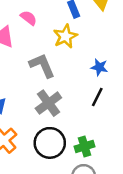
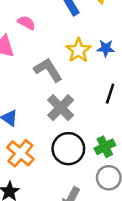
yellow star: (65, 36) -> (78, 50), moved
blue star: (99, 67) -> (106, 48), moved

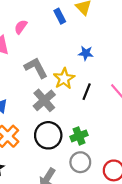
pink semicircle: (26, 23) -> (21, 27), turned -88
yellow star: (78, 50) -> (64, 78), moved

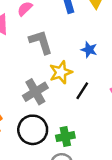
gray L-shape: (36, 68) -> (41, 42), moved

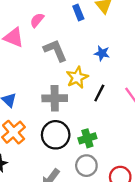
gray cross: (35, 92) -> (55, 98), turned 35

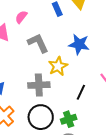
blue star: (102, 53) -> (79, 44), size x1.5
black line: (99, 93) -> (81, 92), moved

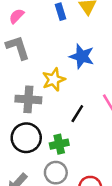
gray L-shape: (38, 43) -> (18, 48), moved

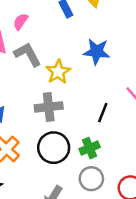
yellow star: (54, 80) -> (58, 72), moved

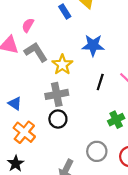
black line: (103, 113) -> (100, 82), moved
black circle: (54, 148) -> (58, 119), moved, size x0.7
green cross: (90, 148) -> (116, 120), moved

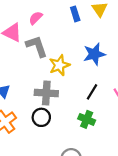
blue star: (93, 45) -> (94, 54), turned -30
green cross: (116, 120) -> (87, 119), moved, turned 35

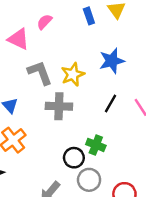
gray L-shape: (37, 46) -> (40, 73), moved
black circle: (41, 117) -> (74, 158), moved
green cross: (87, 119) -> (96, 145), moved

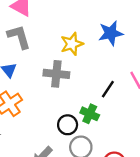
gray L-shape: (40, 73) -> (19, 37), moved
black line: (111, 103) -> (108, 89), moved

